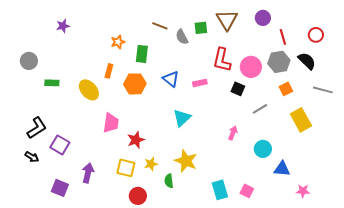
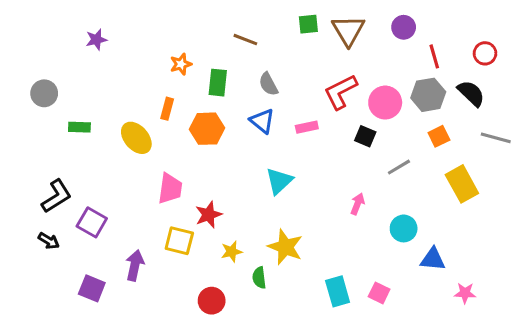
green square: (201, 28) -> (308, 24), moved
gray semicircle: (182, 37) -> (268, 84), moved
red L-shape: (222, 60) -> (341, 92), turned 50
yellow square: (126, 168) -> (179, 241), moved

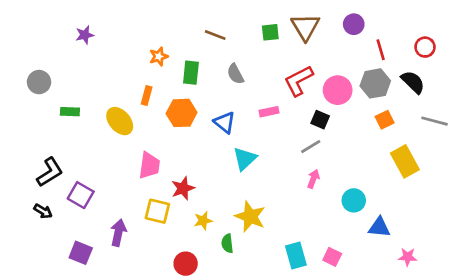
green square: (308, 24) -> (270, 32), moved
blue triangle: (262, 121) -> (225, 122), moved
gray line: (399, 167) -> (311, 147), moved

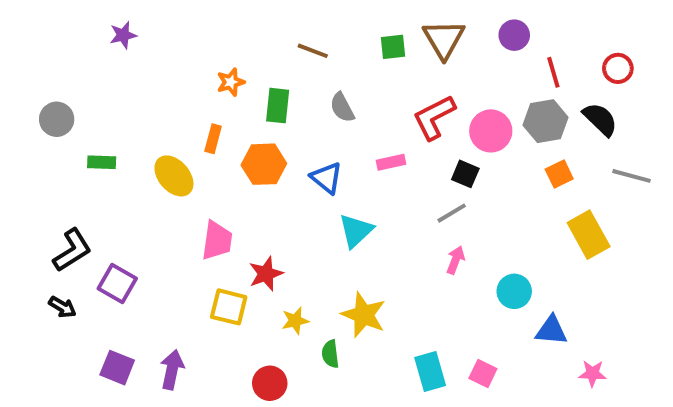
purple star: (85, 35) -> (123, 35), moved
purple arrow: (118, 233) -> (172, 370), moved

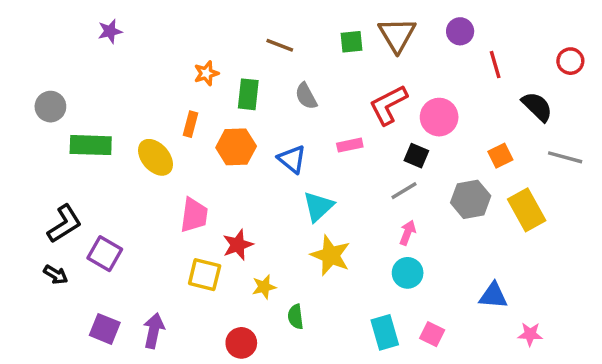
red circle: (618, 68) -> (570, 61), moved
gray hexagon: (546, 121) -> (471, 199), moved
green rectangle: (102, 162) -> (91, 145), size x1.6
cyan circle: (514, 291) -> (408, 273), moved
yellow star: (364, 315) -> (331, 255), moved

